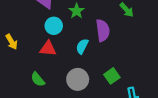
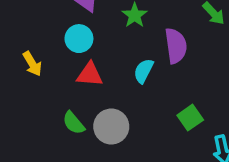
cyan circle: (54, 26) -> (79, 39), moved
gray circle: (78, 79) -> (111, 127), moved

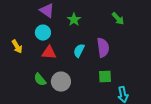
purple semicircle: (176, 46) -> (103, 48), moved
green square: (190, 118) -> (105, 77), turned 32

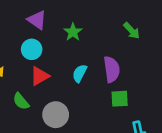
red triangle: (49, 53) -> (40, 76), turned -35
green square: (105, 77) -> (120, 99), moved
green semicircle: (40, 80) -> (21, 101), moved

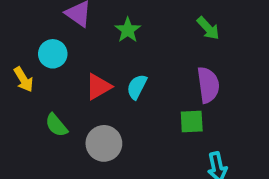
cyan circle: (32, 49) -> (53, 54), moved
purple semicircle: (112, 69) -> (208, 85), moved
red triangle: (40, 76) -> (98, 87), moved

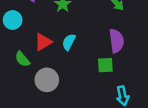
green semicircle: (56, 125) -> (22, 59), moved

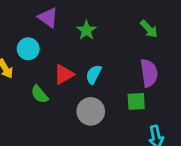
gray circle: (47, 80) -> (91, 111), moved

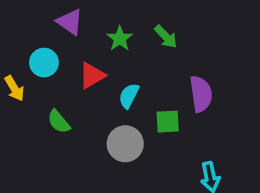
green arrow: (149, 29) -> (166, 37), moved
red triangle: (64, 74) -> (92, 75), moved
green square: (136, 101) -> (168, 122), moved

